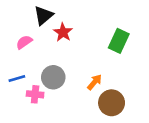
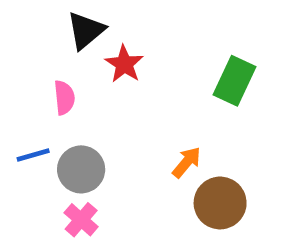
pink semicircle: (24, 42) -> (64, 98), moved, turned 119
gray circle: (53, 77) -> (81, 169), moved
pink cross: (35, 94) -> (81, 220), moved, turned 35

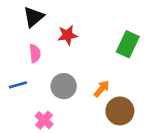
black triangle: (86, 30) -> (34, 17), moved
red star: (124, 64) -> (68, 35), turned 30
gray circle: (81, 169) -> (64, 86), moved

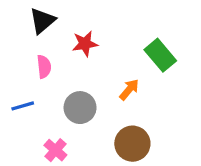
green rectangle: (128, 44) -> (160, 55), turned -65
orange arrow: (102, 89) -> (129, 90), moved
brown circle: (120, 111) -> (132, 144), moved

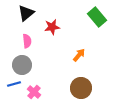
green rectangle: (160, 55) -> (97, 17), moved
blue line: (23, 106) -> (14, 84), moved
gray circle: (80, 108) -> (22, 65), moved

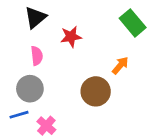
orange arrow: (79, 55) -> (120, 65), moved
brown circle: (81, 88) -> (96, 91), moved

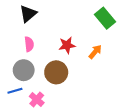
red star: (71, 37) -> (67, 45), moved
brown circle: (96, 91) -> (56, 72), moved

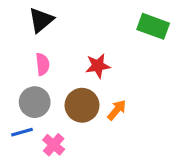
green rectangle: (105, 18) -> (153, 26), turned -30
orange arrow: (95, 52) -> (117, 110), moved

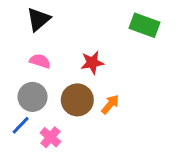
pink semicircle: (43, 64) -> (40, 61), turned -66
blue line: (22, 132) -> (21, 125), turned -30

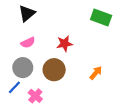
pink semicircle: (40, 61) -> (28, 43), turned 136
orange arrow: (110, 104) -> (96, 73), moved

